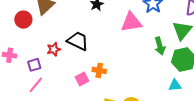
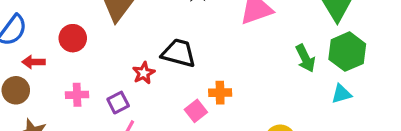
red circle: (23, 20) -> (73, 38), moved
green arrow: (160, 46) -> (305, 58), moved

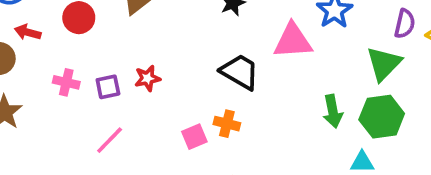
black trapezoid: (179, 53) -> (240, 72), moved
purple square: (118, 103) -> (108, 87), moved

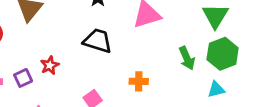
black trapezoid: (240, 72) -> (98, 41), moved
orange cross: (227, 124) -> (139, 81), moved

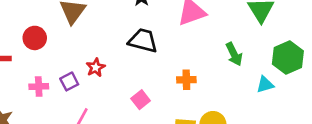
green hexagon: (223, 54) -> (288, 57), moved

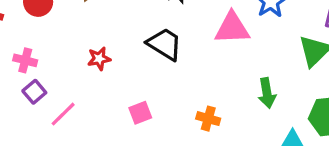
orange cross: (186, 80) -> (208, 119), moved
purple square: (69, 81) -> (34, 92), moved, turned -30

